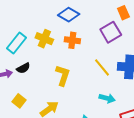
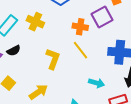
orange cross: (72, 40) -> (80, 27), moved
yellow line: (102, 67) -> (81, 50), moved

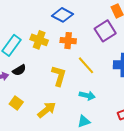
orange cross: (80, 27) -> (68, 41), moved
cyan arrow: (97, 83) -> (87, 96), moved

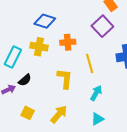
blue diamond: (63, 15) -> (45, 21), moved
yellow line: (86, 65) -> (90, 63), turned 36
cyan arrow: (87, 96) -> (96, 93), turned -63

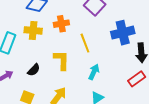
black semicircle: (25, 80) -> (34, 70), moved

